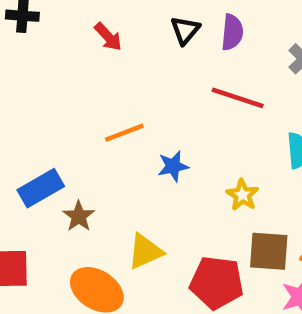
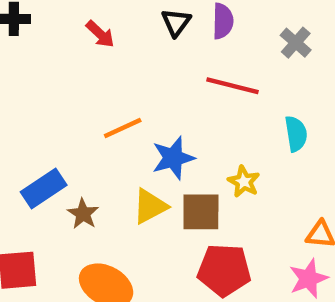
blue star: (173, 166) -> (173, 158), size x1.4
yellow triangle: (145, 251) -> (150, 206), moved
brown square: (269, 251) -> (201, 212), moved

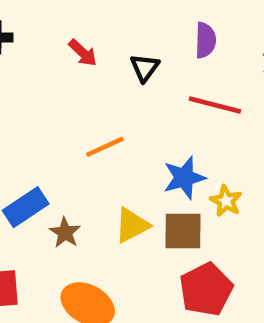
black triangle: (176, 22) -> (145, 68), moved
blue star: (173, 158) -> (184, 178), moved
red pentagon: (224, 270) -> (206, 289), turned -30

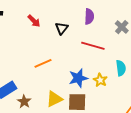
yellow star: (226, 201) -> (100, 80), moved

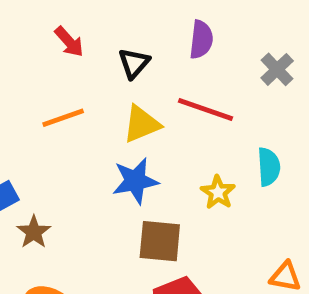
orange line: (43, 63) -> (63, 118), moved
blue star: (78, 78) -> (135, 181), moved
yellow triangle: (54, 99) -> (142, 124), moved

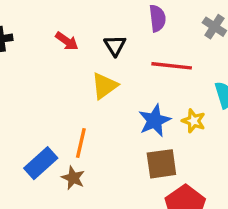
orange line: (63, 118) -> (81, 143), moved, turned -44
yellow triangle: (142, 124) -> (104, 86), moved
blue star: (135, 181) -> (155, 121), moved

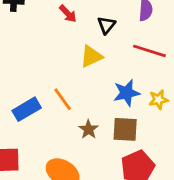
yellow star: (194, 121) -> (158, 100), turned 30
orange line: (81, 143) -> (63, 99), turned -60
brown star: (73, 178) -> (88, 129), moved

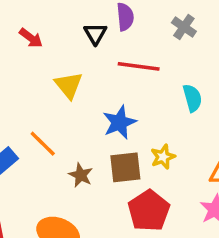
black triangle: (106, 25) -> (95, 34), moved
yellow triangle: (91, 56) -> (69, 85), turned -35
yellow star: (158, 100) -> (163, 157), moved

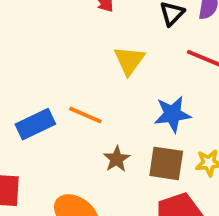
orange line: (43, 144) -> (85, 115), turned -36

